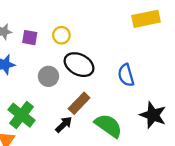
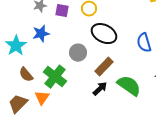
gray circle: (48, 76) -> (78, 53), moved
black arrow: (64, 124) -> (100, 89), moved

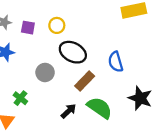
brown rectangle: (104, 67) -> (85, 81), moved
green cross: (55, 77) -> (20, 98), size x0.6

